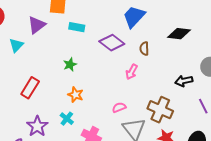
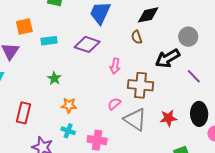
brown semicircle: (144, 49) -> (137, 37), moved
black arrow: (184, 81) -> (168, 58), size x1.4
brown cross: (160, 110) -> (141, 85), moved

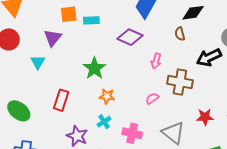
cyan rectangle: (49, 41) -> (91, 20), moved
green star: (54, 78) -> (94, 68), size x1.6
gray triangle: (135, 120) -> (173, 133), moved
cyan cross: (68, 131) -> (104, 122), turned 32

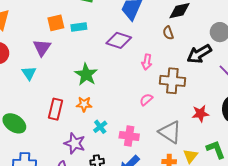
orange star: (107, 96) -> (84, 104), moved

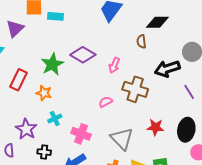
purple diamond: (119, 40) -> (83, 55), moved
red rectangle: (56, 109) -> (19, 80), moved

